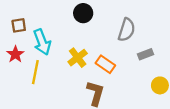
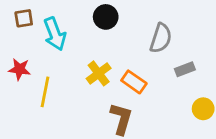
brown square: (19, 25) -> (24, 18), moved
cyan arrow: (42, 42) -> (55, 34), moved
red star: (15, 54) -> (20, 69), turned -30

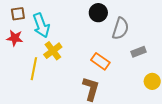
black circle: (106, 17) -> (98, 13), moved
red star: (20, 69) -> (15, 38), moved
yellow cross: (99, 73) -> (53, 51), moved

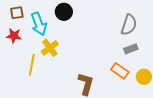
black circle: (98, 13) -> (64, 12), moved
gray semicircle: (120, 29) -> (129, 25), moved
orange rectangle: (100, 61) -> (120, 71), moved

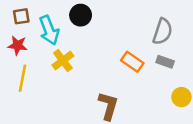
gray rectangle: (131, 49) -> (165, 62), turned 40
yellow line: (32, 65) -> (23, 78), moved
orange rectangle: (120, 71) -> (132, 62), moved

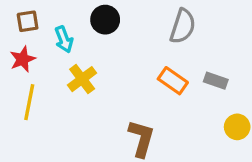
cyan arrow: (49, 30) -> (64, 39), size x0.7
gray semicircle: (163, 31) -> (183, 26), moved
red star: (18, 45) -> (23, 59), turned -30

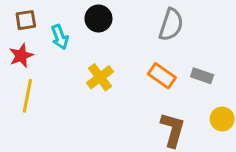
yellow cross: (82, 79) -> (100, 77), moved
brown L-shape: (141, 138) -> (173, 130), moved

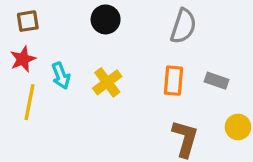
cyan arrow: (60, 37) -> (61, 76), moved
orange rectangle: (162, 76) -> (173, 81), turned 60

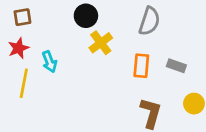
yellow cross: (107, 82) -> (101, 43), moved

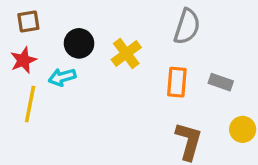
black circle: (86, 16) -> (79, 43), moved
cyan arrow: (49, 62) -> (62, 77), turned 95

